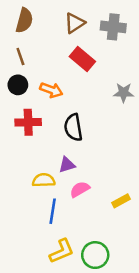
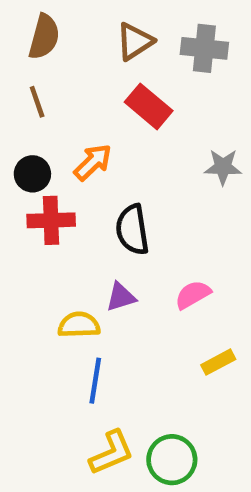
black circle: (18, 85) -> (32, 174), moved
orange arrow: (51, 90) -> (93, 162), turned -65
pink semicircle: (80, 189) -> (193, 295), moved

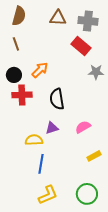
brown triangle: (135, 41) -> (58, 18), turned 36
red rectangle: (149, 106) -> (81, 46), moved
green circle: (172, 460) -> (87, 194), moved

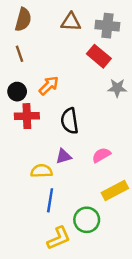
yellow rectangle: (94, 156) -> (115, 190), size x1.5
green circle: (87, 194) -> (87, 220), moved

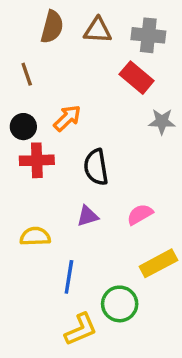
brown semicircle: (23, 20) -> (52, 27), moved
yellow semicircle: (42, 171) -> (35, 236), moved

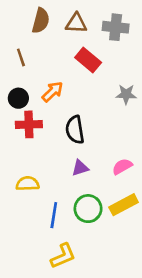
red rectangle: (137, 78) -> (88, 60), moved
pink semicircle: (140, 214) -> (122, 167), moved
purple triangle: (88, 216) -> (80, 168), moved
green circle: (120, 304) -> (88, 209), moved

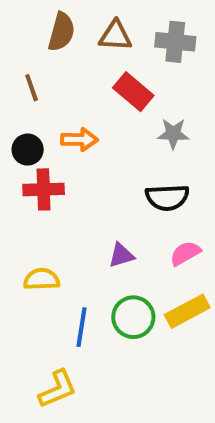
orange arrow: (53, 92) -> (79, 140), turned 45
gray star: (126, 94) -> (173, 134), moved
black semicircle: (75, 130) -> (167, 197), moved, turned -84
yellow L-shape: (63, 256) -> (58, 389), moved

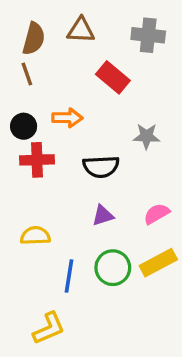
brown semicircle: (62, 32) -> (34, 39), moved
brown triangle: (115, 36) -> (81, 30), moved
gray star: (173, 134) -> (146, 136), moved
black semicircle: (167, 197) -> (101, 167), moved

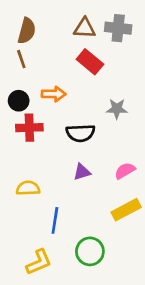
brown triangle: (81, 30) -> (85, 28), moved
green circle: (113, 268) -> (90, 251), moved

